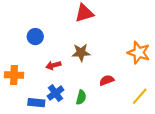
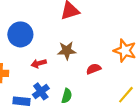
blue circle: (35, 37) -> (20, 34), size x1.5
red semicircle: (107, 80) -> (94, 69), moved

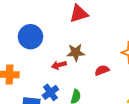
red arrow: (39, 63) -> (59, 65), moved

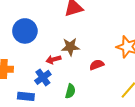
blue cross: (50, 92) -> (43, 77), moved

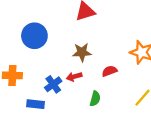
red arrow: (53, 59) -> (74, 77), moved
green semicircle: (70, 91) -> (95, 99), moved

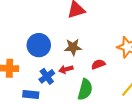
blue circle: (34, 36) -> (39, 45), moved
green semicircle: (95, 99) -> (85, 90), size x1.5

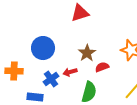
brown star: (73, 47) -> (87, 53), moved, turned -30

